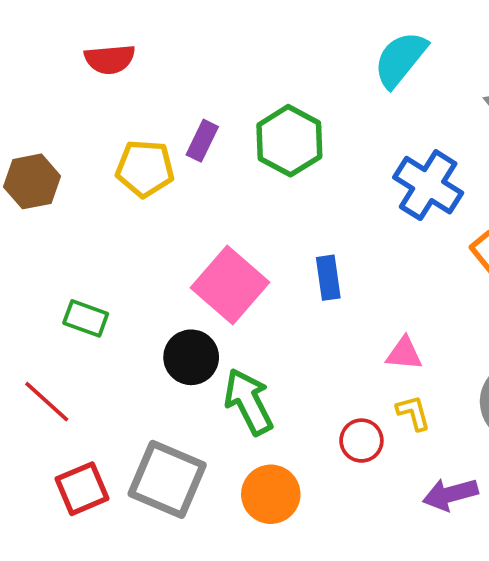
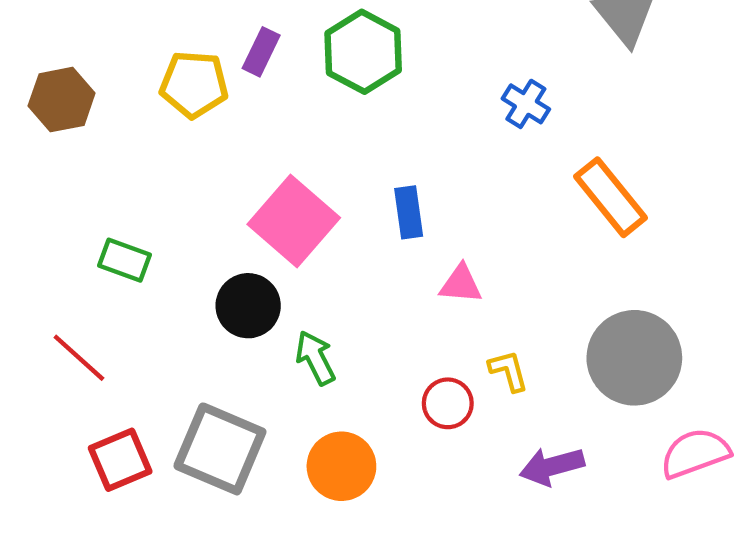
blue cross: (428, 185) -> (526, 104), size x0.6
pink triangle: (404, 354) -> (461, 284), moved
green arrow: (249, 402) -> (315, 358), size x0.7

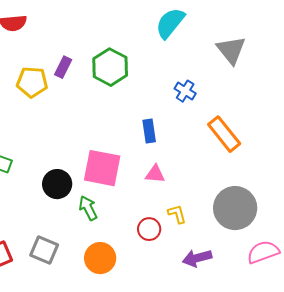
blue rectangle: (409, 212) -> (149, 131), moved
pink square: (294, 221) -> (102, 168), moved, turned -30
gray square: (220, 449) -> (44, 250), size x0.7

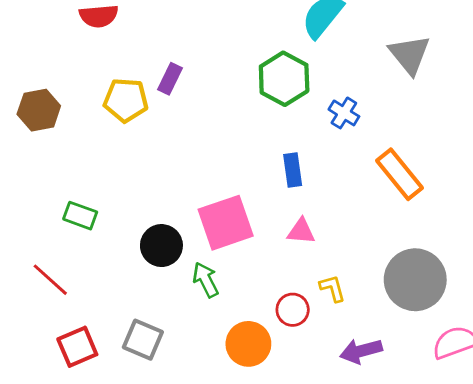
green hexagon: (110, 67) -> (284, 79), moved
pink square: (102, 168) -> (226, 223), turned -30
orange circle: (100, 258) -> (248, 344), moved

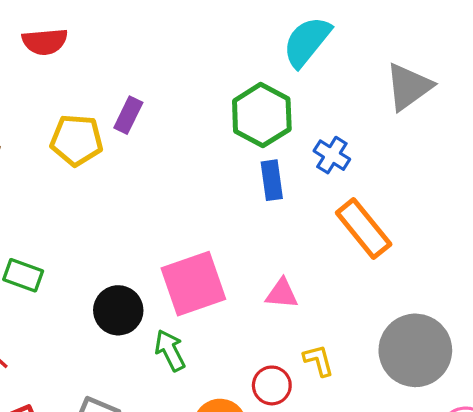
gray triangle: (409, 55) -> (409, 87), turned 33
blue rectangle: (293, 170) -> (272, 180), moved
orange rectangle: (400, 174) -> (364, 229), moved

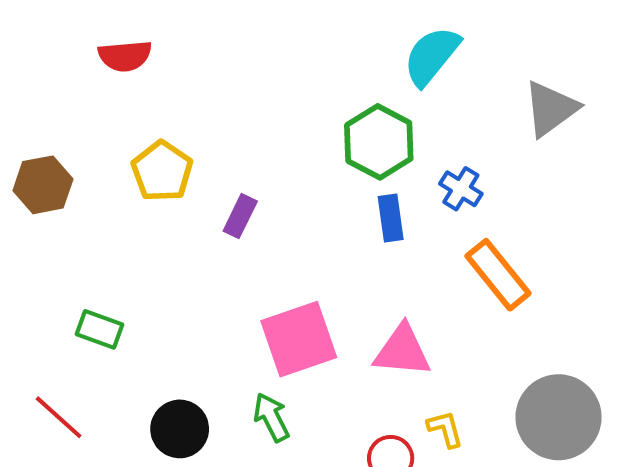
purple rectangle: (128, 115) -> (240, 216), moved
yellow pentagon: (77, 140) -> (162, 171), turned 30
pink triangle: (282, 294) -> (402, 351), size x1.5
black circle: (118, 310) -> (180, 429), moved

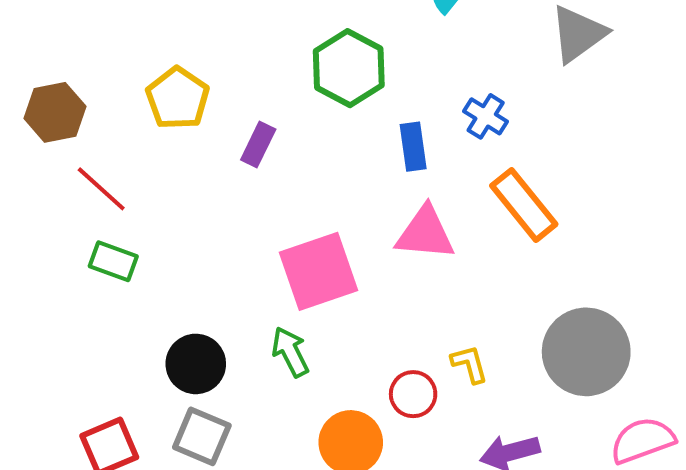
green hexagon: (379, 142) -> (349, 68), moved
pink triangle: (402, 351) -> (425, 233), moved
red line: (59, 417) -> (101, 189), moved

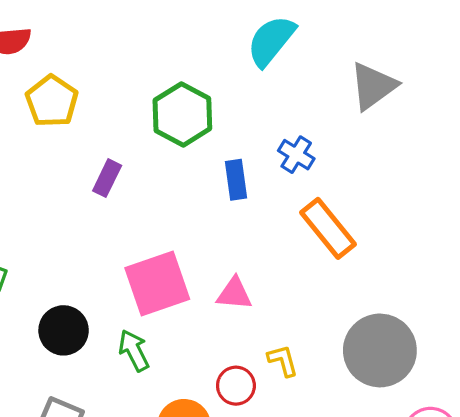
yellow pentagon: (178, 98) -> (52, 101), moved
pink triangle: (425, 233) -> (234, 294), moved, size x0.7
black circle: (196, 364) -> (64, 330), moved

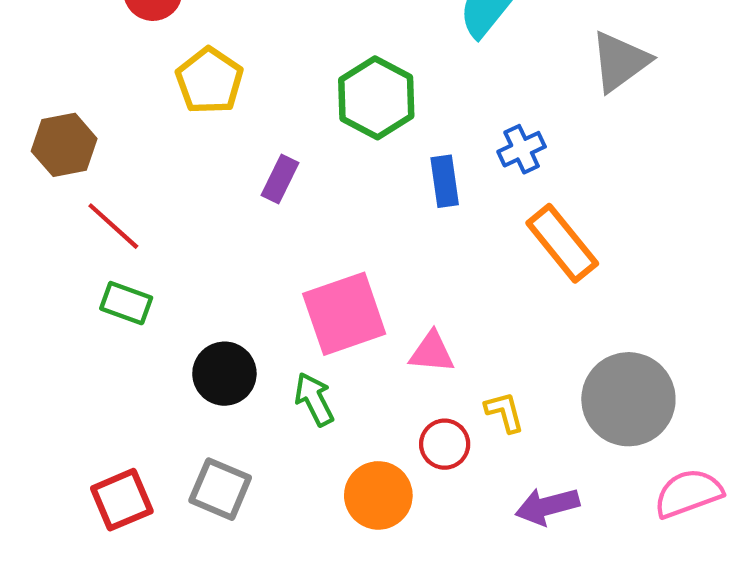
blue cross: (296, 155) -> (522, 149), turned 33
pink triangle: (234, 294) -> (432, 352), moved

